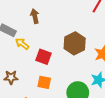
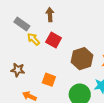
brown hexagon: (75, 43) -> (82, 59), moved
red square: (44, 57) -> (54, 40), moved

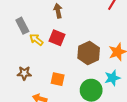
brown arrow: (50, 15) -> (58, 11), moved
gray rectangle: (22, 24) -> (22, 26), turned 35

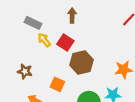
gray rectangle: (22, 26) -> (33, 23), turned -49
brown hexagon: (89, 53) -> (82, 62), moved

